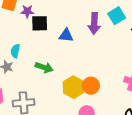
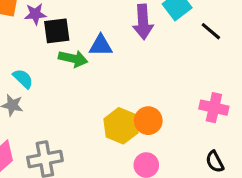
cyan semicircle: (15, 51) -> (23, 79), turned 128
green arrow: (44, 67) -> (73, 59), moved

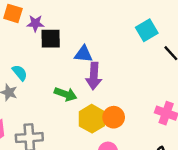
purple arrow: (143, 22) -> (94, 76), moved
green arrow: (73, 59) -> (66, 94), moved

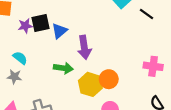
purple star: (35, 23) -> (25, 26), moved
blue triangle: (83, 54) -> (59, 31), moved, turned -35

